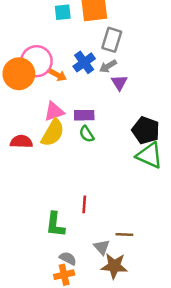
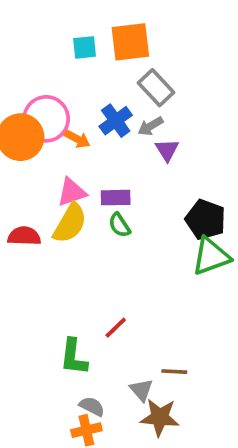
gray rectangle: (112, 40) -> (156, 88), turned -60
green triangle: (149, 155) -> (211, 256), turned -44
red line: (84, 204) -> (116, 328), turned 42

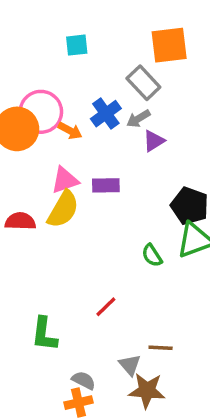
orange square: (130, 42) -> (169, 45), moved
purple triangle: (167, 150) -> (154, 141), turned 30
green semicircle: (119, 225) -> (152, 255), moved
green L-shape: (74, 357) -> (44, 334), moved

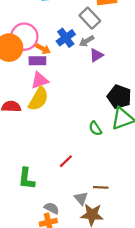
purple rectangle: (106, 185) -> (37, 61), moved

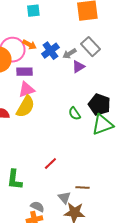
gray rectangle: (90, 18) -> (90, 47), moved
orange arrow: (43, 49) -> (29, 45), moved
green semicircle: (95, 128) -> (74, 114), moved

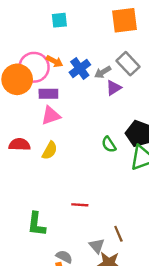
yellow semicircle: (25, 107) -> (50, 151), moved, size x0.7
red line: (50, 164) -> (80, 205), turned 48
brown line: (82, 188) -> (118, 234), turned 64

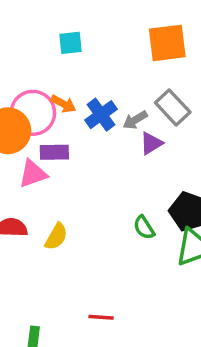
pink triangle: (51, 116) -> (33, 174), moved

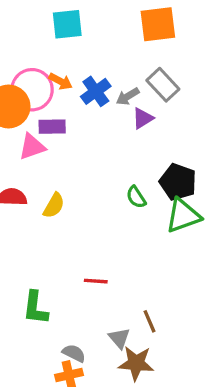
cyan square: (71, 43) -> (67, 24), size x1.4

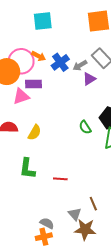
green L-shape: (35, 308) -> (27, 169), moved

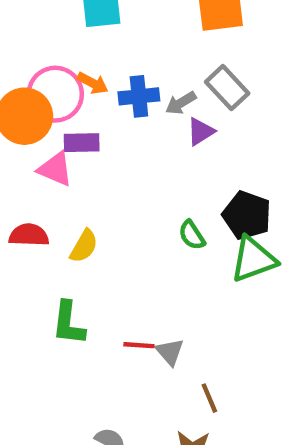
blue cross: (60, 62) -> (139, 96), turned 30
pink triangle: (21, 96) -> (55, 169), turned 42
gray triangle: (75, 214) -> (170, 352), moved

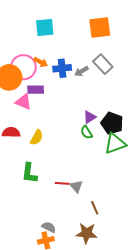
purple triangle: (201, 132) -> (90, 117), moved

